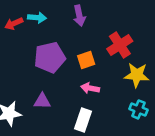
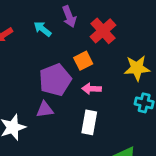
cyan arrow: (37, 18) -> (42, 29), moved, turned -138
red cross: (120, 45) -> (103, 31), moved
purple pentagon: (50, 58) -> (55, 80), moved

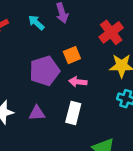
red cross: (103, 31) -> (111, 32), moved
purple triangle: (45, 109) -> (37, 113), moved

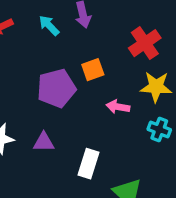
pink arrow: (78, 82) -> (118, 107), moved
white rectangle: (73, 113) -> (88, 164), moved

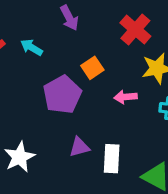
cyan arrow: (49, 25) -> (31, 47), moved
purple triangle: (44, 142) -> (79, 147), moved

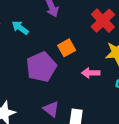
purple triangle: (79, 147) -> (51, 109), turned 48

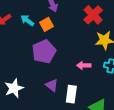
orange square: (67, 48) -> (47, 24), moved
pink arrow: (91, 73) -> (84, 65), moved

